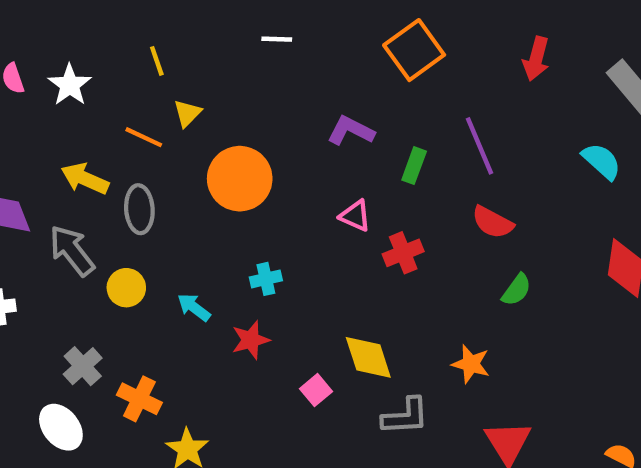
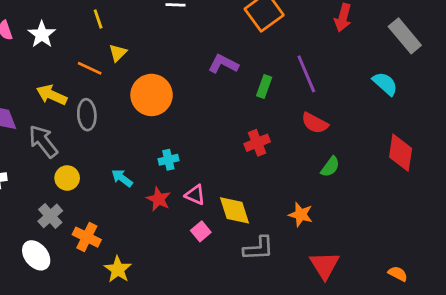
pink triangle: (355, 216) -> (195, 195), moved
yellow circle: (126, 288) -> (67, 178), moved
red star: (251, 340) -> (159, 199), turned -30

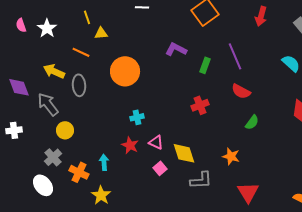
yellow triangle: (118, 53) -> (101, 33), moved, turned 40
cyan arrow: (122, 178) -> (104, 162), moved, turned 49

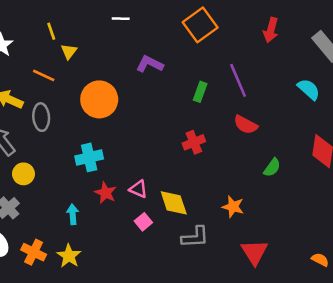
yellow triangle: (101, 33) -> (69, 51), turned -48
purple L-shape: (176, 49) -> (150, 64), moved
cyan cross: (137, 117) -> (89, 157), moved, size x1.5
green semicircle: (252, 122) -> (272, 168), moved
orange cross: (79, 172) -> (34, 252), moved

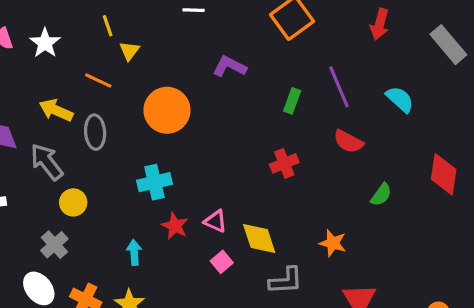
cyan semicircle: (309, 89) -> (400, 99), moved

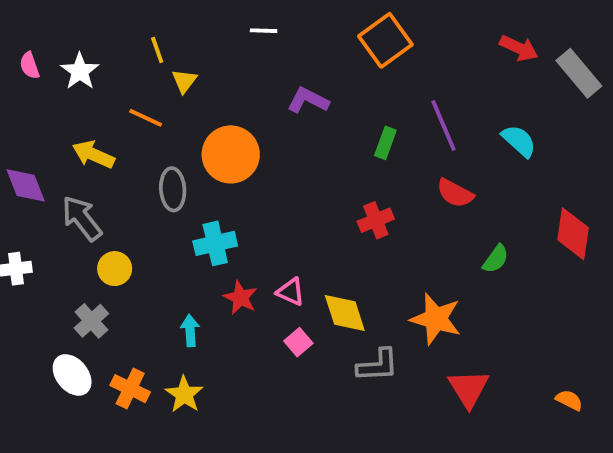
red arrow: (380, 24) -> (519, 48), moved, turned -80
gray ellipse: (95, 132) -> (173, 189), moved
orange star: (333, 243) -> (436, 319), size x1.5

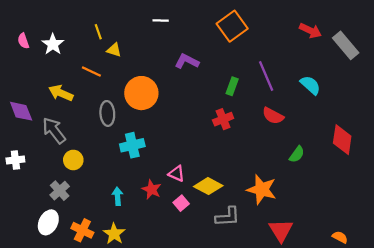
yellow triangle: (184, 81) -> (114, 50), turned -49
red cross: (376, 220) -> (223, 119), moved
red star: (240, 298) -> (152, 189), moved
yellow diamond: (345, 313) -> (208, 186), turned -44
white ellipse: (72, 375) -> (48, 222), turned 65

